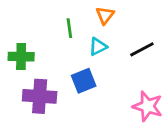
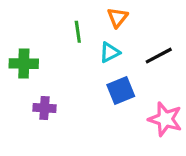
blue square: (84, 81) -> (121, 91), moved
purple cross: (40, 96) -> (44, 108), size x0.6

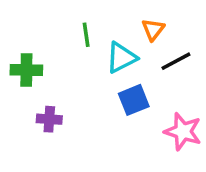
orange triangle: (118, 17) -> (153, 30), moved
cyan triangle: (110, 52) -> (121, 58), size x1.4

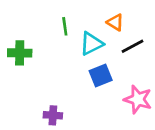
orange triangle: (153, 30) -> (115, 22), turned -36
purple cross: (49, 119) -> (53, 115), moved

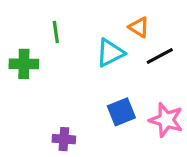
green line: (65, 26) -> (56, 32), moved
blue square: (101, 75) -> (121, 112), moved

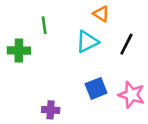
orange triangle: (139, 27) -> (101, 14), moved
black line: (160, 56) -> (126, 44), turned -35

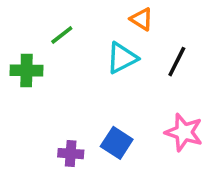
green line: (44, 25) -> (62, 35), turned 60
blue square: (96, 88) -> (117, 143), moved, turned -35

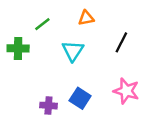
orange triangle: (141, 19) -> (86, 18), moved, turned -42
cyan triangle: (122, 58) -> (73, 51), moved, turned -30

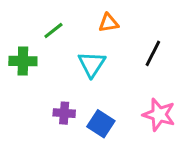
purple cross: (48, 106) -> (64, 113), moved

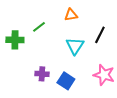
green line: (53, 30) -> (39, 27), moved
cyan triangle: (92, 64) -> (75, 46), moved

